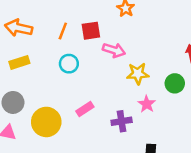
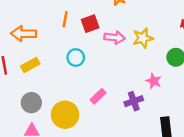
orange line: (63, 31) -> (65, 19), moved
yellow star: (138, 74) -> (143, 38), moved

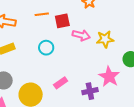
orange line: (65, 19) -> (42, 14), turned 64
pink star: (154, 81) -> (109, 77), size x1.5

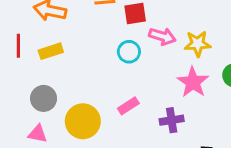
cyan circle: (46, 48) -> (129, 52), moved
pink star: (109, 77) -> (193, 82), moved

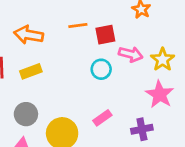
yellow star: (198, 44) -> (163, 60), turned -30

